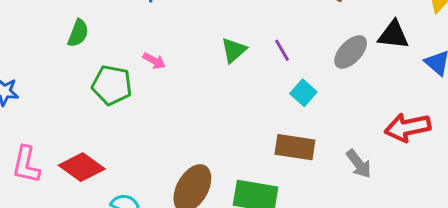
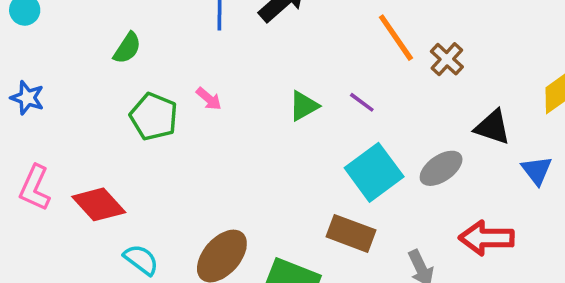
purple line: (282, 50) -> (362, 102), moved, turned -35
gray ellipse: (351, 52) -> (441, 168), moved
cyan square: (303, 93) -> (374, 172), size x1.8

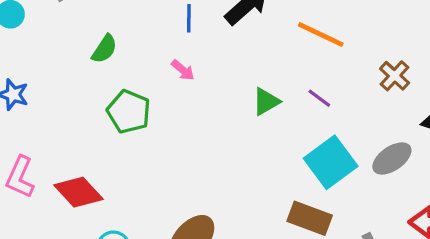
orange line: (396, 38) -> (321, 35), moved, turned -30
brown cross: (447, 59) -> (395, 76), moved
pink arrow: (209, 99) -> (183, 70), moved

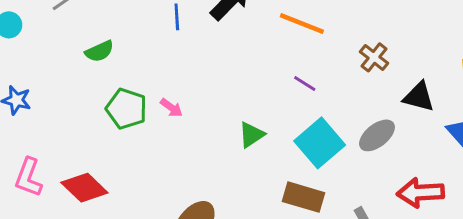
green semicircle: (104, 49) -> (99, 51), turned 36
pink arrow: (183, 70) -> (171, 108), moved
green triangle: (266, 102) -> (251, 135), moved

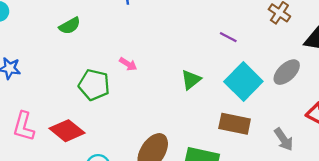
green pentagon: (126, 109) -> (94, 85), moved

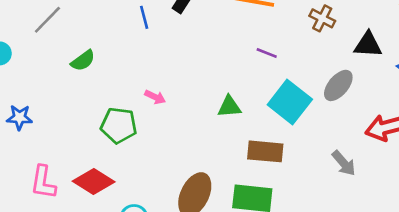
green triangle: (191, 80) -> (229, 107), turned 40
brown rectangle: (235, 124) -> (265, 151), moved

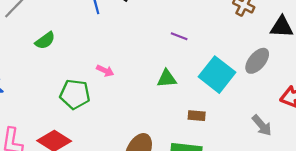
purple line: (267, 53) -> (179, 36), moved
brown rectangle: (265, 151) -> (197, 116), size x0.6

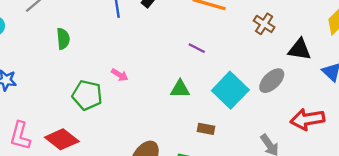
green semicircle: (45, 41) -> (63, 39), turned -65

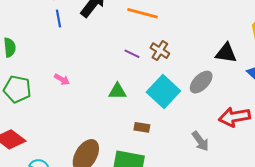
brown cross: (264, 24) -> (160, 51), moved
green pentagon: (87, 95) -> (17, 89), moved

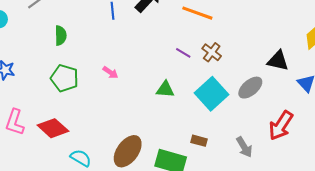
red arrow: (234, 117) -> (281, 126), turned -52
brown rectangle: (142, 127) -> (199, 141), moved

